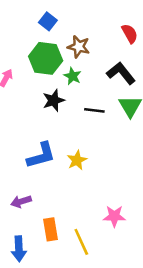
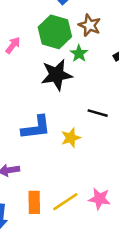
black star: (54, 100) -> (57, 75), size x1.4
black line: (94, 110) -> (98, 113), moved
yellow line: (81, 242) -> (65, 202), moved, turned 72

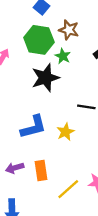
orange rectangle: (34, 202) -> (41, 171), moved

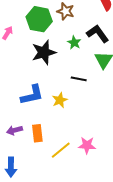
green star: (63, 56) -> (74, 43), moved

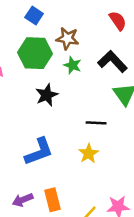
green star: (74, 43) -> (73, 65), moved
black star: (44, 52) -> (47, 95), size x0.7
yellow star: (60, 100) -> (88, 153), moved

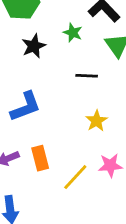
green star: (73, 65) -> (73, 33), moved
yellow star: (88, 153) -> (96, 121), moved

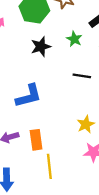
yellow star: (96, 121) -> (86, 124), moved
yellow line: (75, 177) -> (49, 166), moved, turned -55

